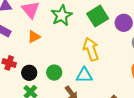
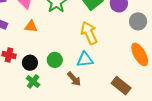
orange triangle: (34, 37) -> (31, 26), turned 40

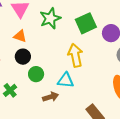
black circle: (30, 63) -> (23, 57), moved
brown arrow: (74, 79) -> (51, 97), turned -77

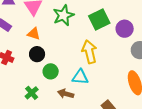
green cross: (10, 90) -> (32, 93), moved
brown arrow: (51, 97) -> (66, 94), turned -147

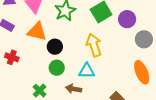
orange triangle: (34, 34) -> (37, 32), size x1.5
black circle: (37, 54) -> (55, 47), moved

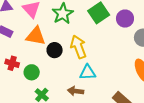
yellow arrow: (94, 45) -> (78, 47), moved
green circle: (57, 68) -> (32, 72), moved

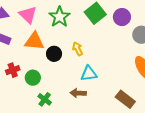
yellow arrow: (78, 47) -> (78, 49), size x0.6
red cross: (12, 63) -> (13, 70), turned -32

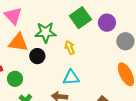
green star: (59, 17) -> (46, 32), moved, turned 30
yellow arrow: (78, 49) -> (70, 48), moved

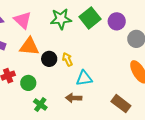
green star: (46, 32) -> (61, 19), moved
yellow arrow: (70, 48) -> (67, 59), moved

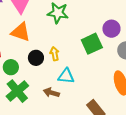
green square: (90, 18) -> (92, 44), moved
black circle: (49, 59) -> (36, 58), moved
green cross: (40, 105) -> (17, 91), size x1.6

